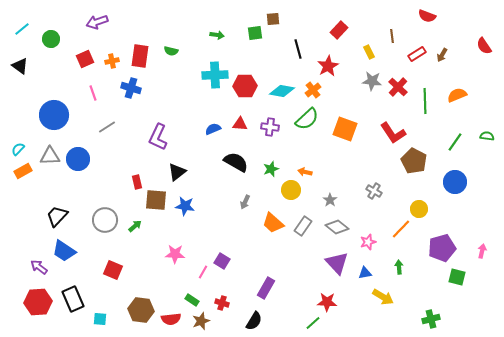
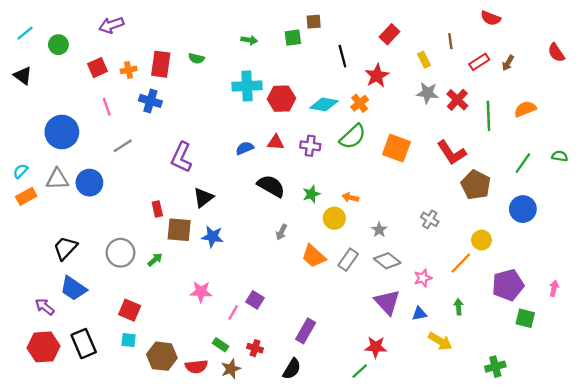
cyan square: (100, 319) -> (129, 340), moved

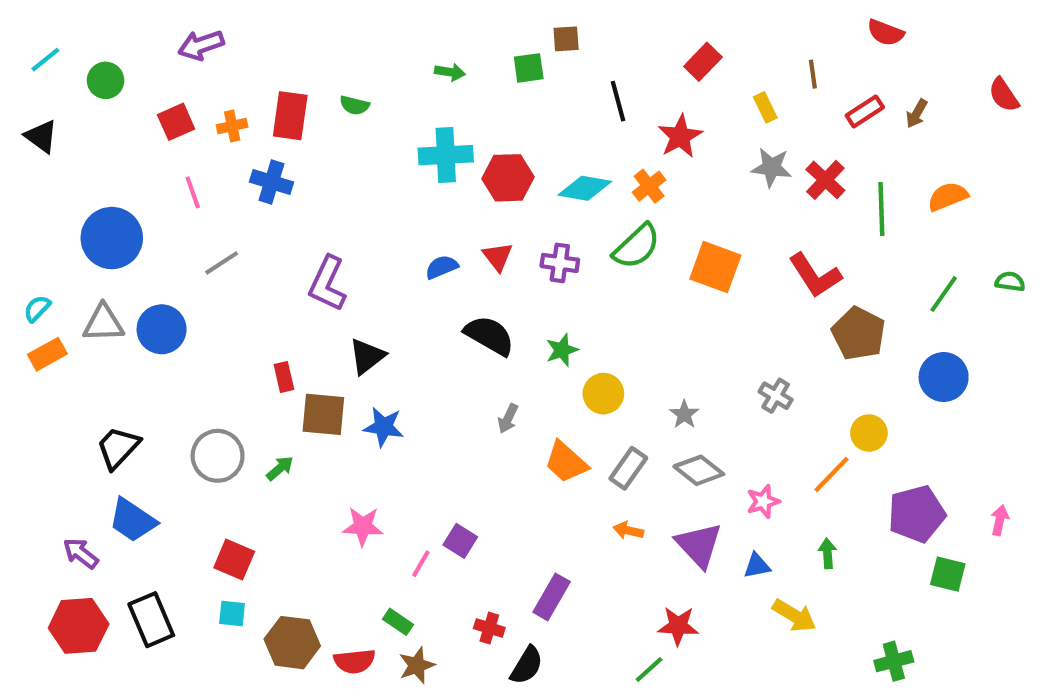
red triangle: (276, 142) -> (498, 257), turned 48
orange arrow: (350, 198) -> (628, 531), moved
red cross: (255, 348) -> (489, 628), moved

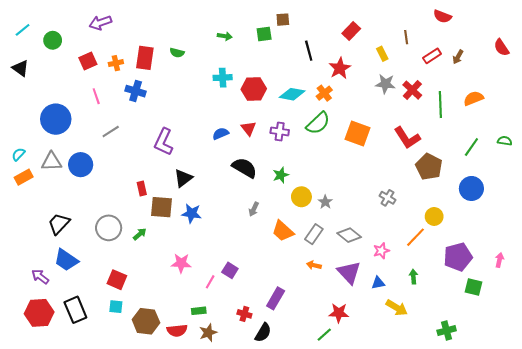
cyan cross: (446, 155) -> (223, 78), size x0.7
gray star: (684, 414) -> (325, 202), moved
green rectangle: (398, 622) -> (199, 311), turned -40

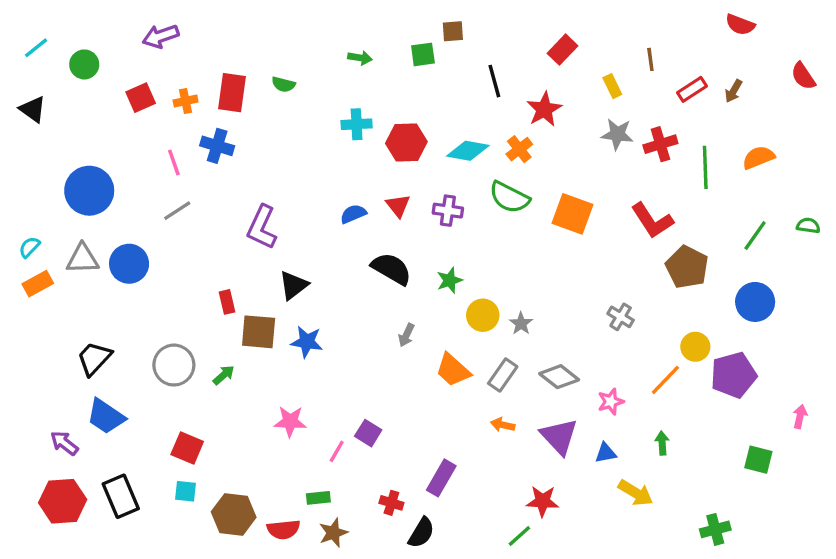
red semicircle: (442, 16) -> (740, 25), moved
red cross: (412, 90) -> (660, 144), turned 30
pink line: (96, 96) -> (174, 162), moved
green semicircle: (318, 123) -> (509, 197), turned 70
purple pentagon: (458, 257) -> (734, 375), moved

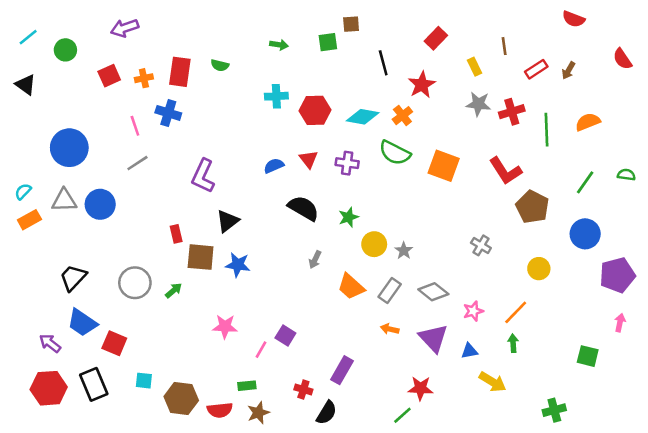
purple pentagon: (734, 375) -> (617, 275), moved
orange line: (665, 380) -> (516, 312), moved
red square: (187, 448) -> (114, 343), moved

